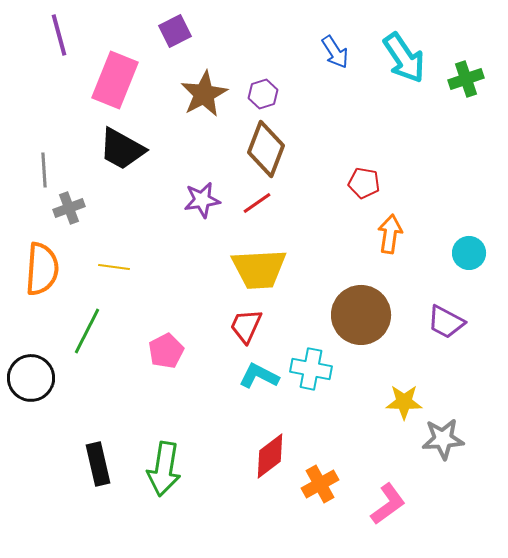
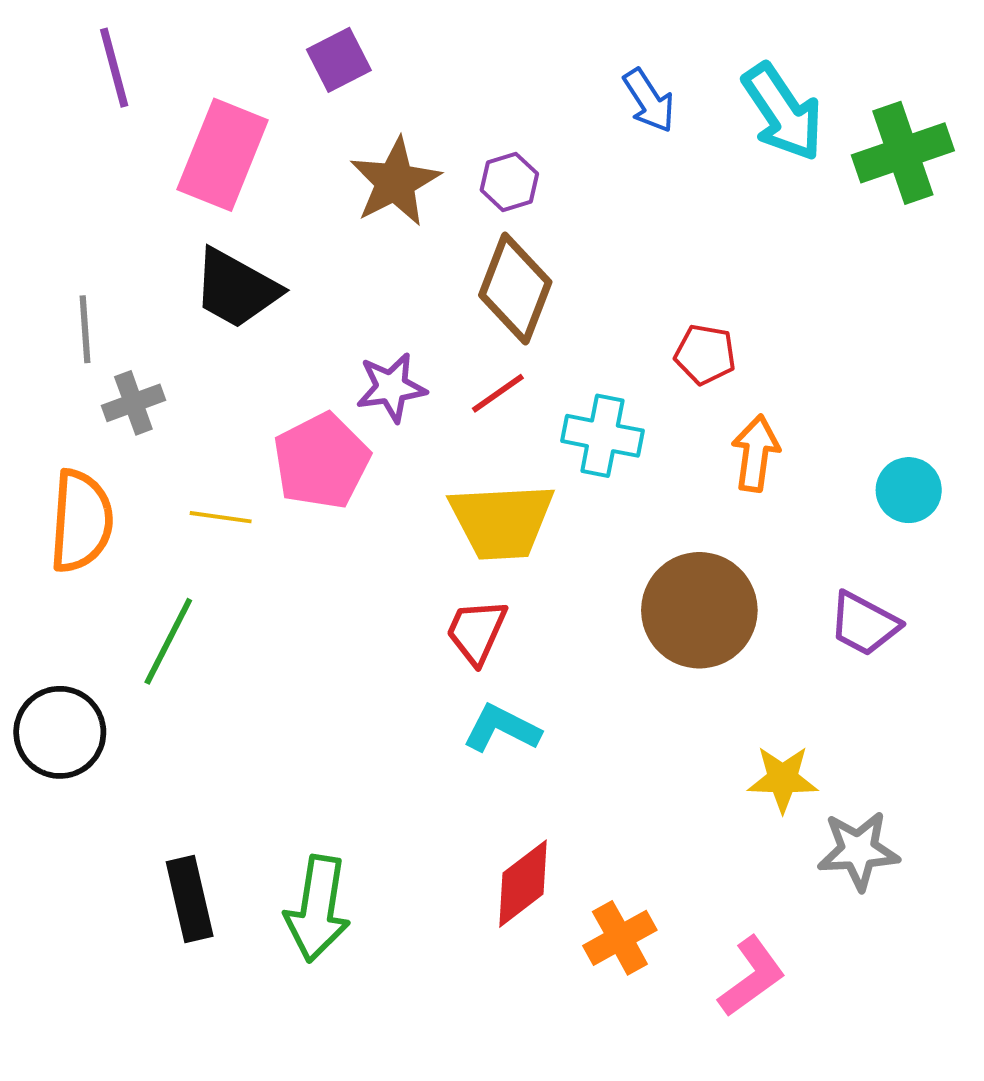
green cross: (466, 79) -> (903, 153), size x1.4
pink pentagon: (166, 351) -> (321, 461), moved, size x1.4
cyan cross: (311, 369) -> (602, 436), moved

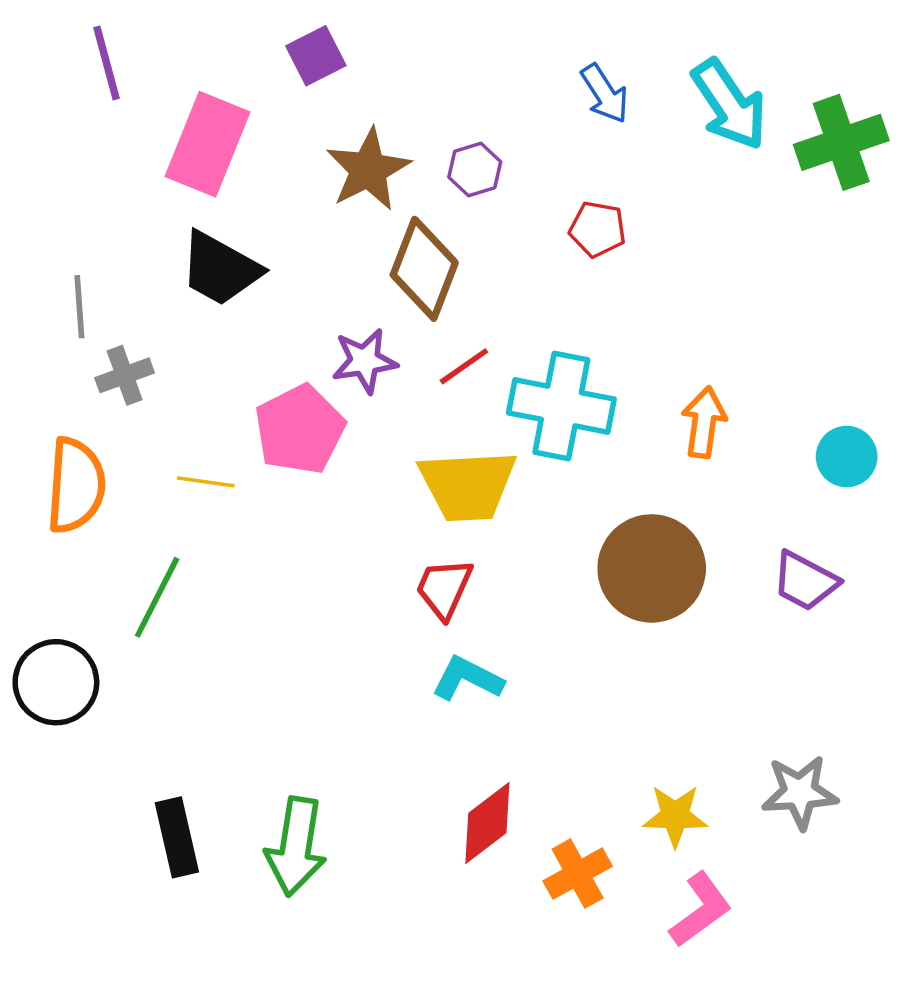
brown diamond: (515, 289) -> (424, 269), moved
red pentagon: (705, 354) -> (598, 229), moved
cyan cross: (602, 436) -> (561, 406), size x1.4
yellow star: (783, 779) -> (675, 816), moved

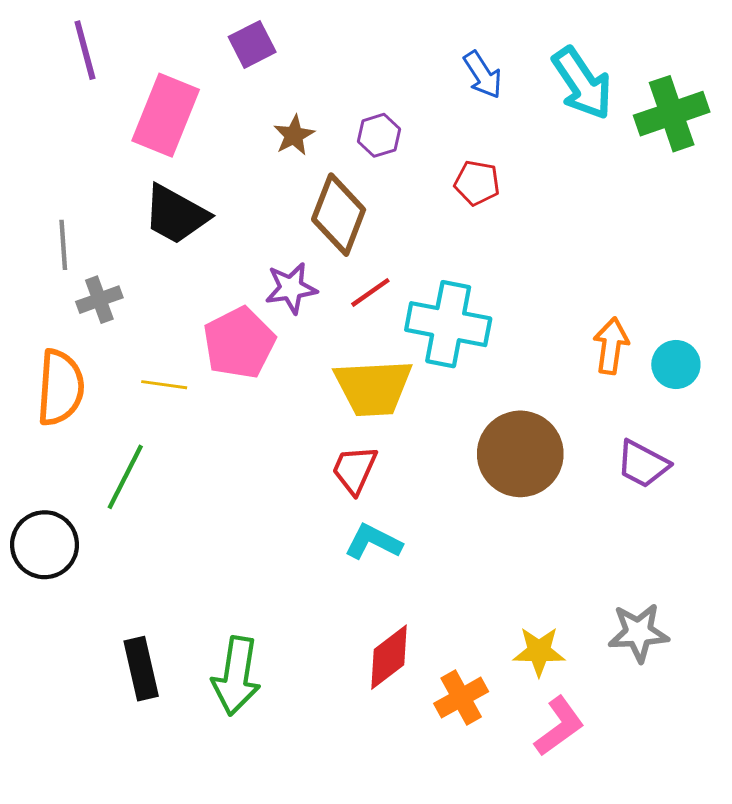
brown star: (368, 170) -> (294, 135), size x0.6
orange arrow: (704, 422) -> (611, 346), moved

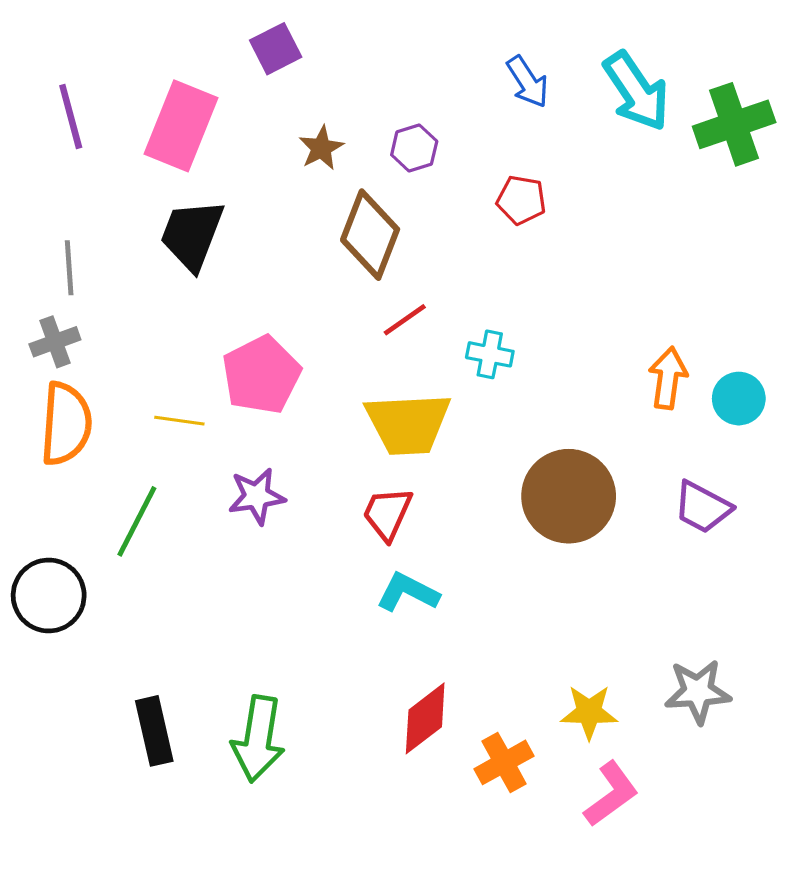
purple line: (85, 50) -> (71, 116), moved
black trapezoid: (176, 215) -> (192, 235), turned 82
purple star: (291, 288) -> (257, 496), moved
gray cross: (99, 300) -> (55, 342), moved
cyan cross: (448, 324) -> (490, 354), size x0.5

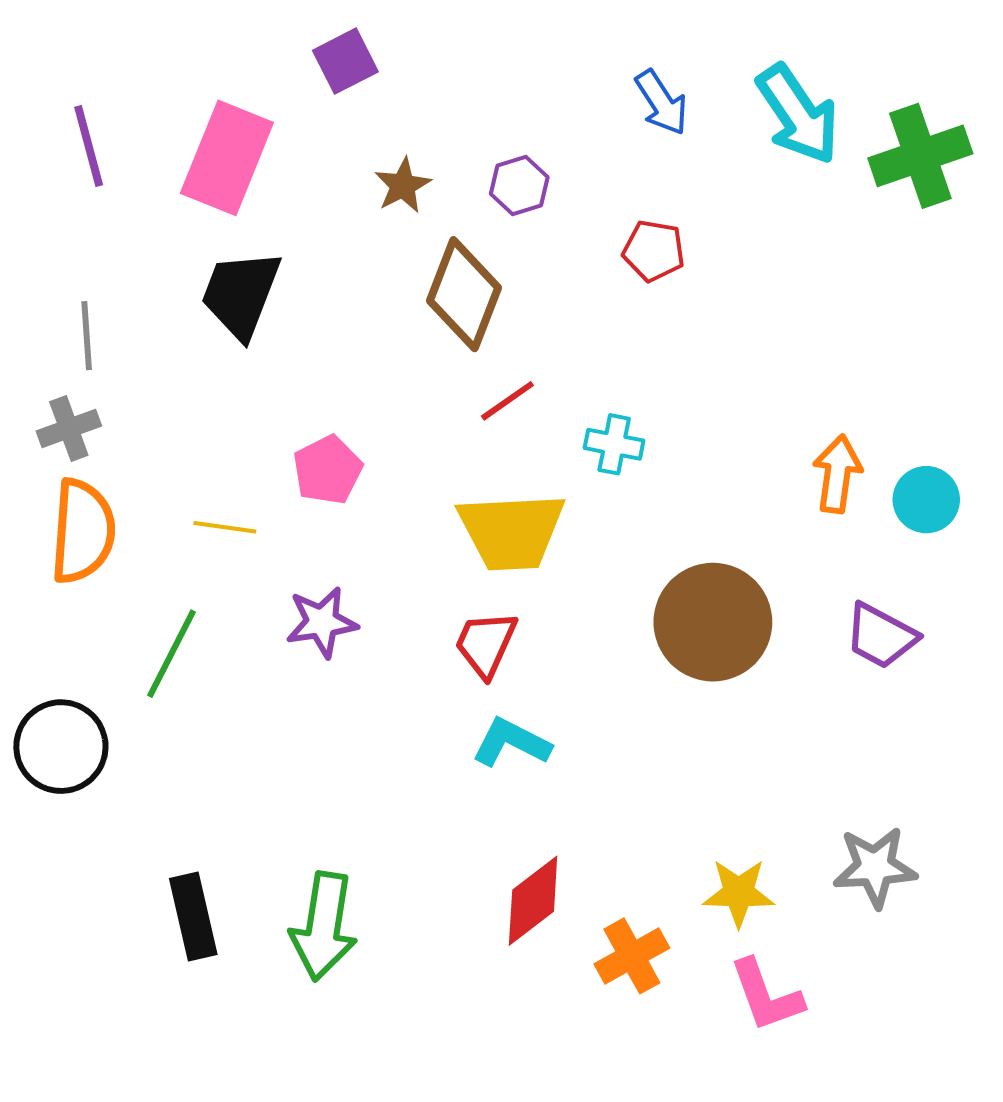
pink pentagon: (261, 375) -> (328, 470), size x0.7
pink L-shape: (611, 794) -> (766, 995), turned 106

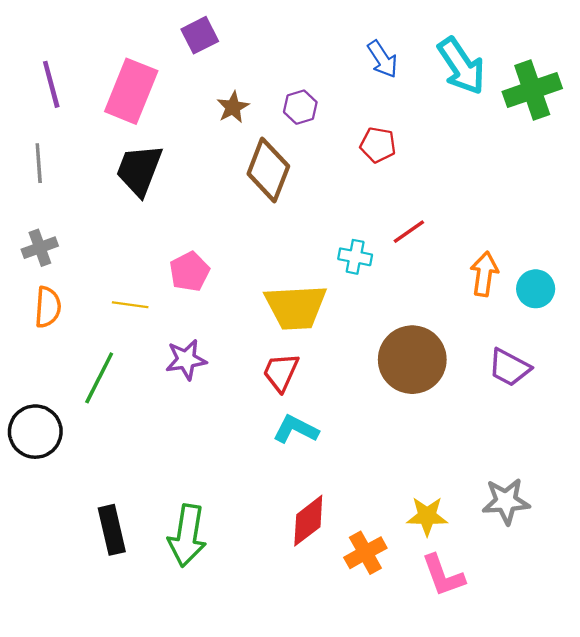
gray line: (87, 336) -> (39, 163), moved
red line: (507, 401) -> (409, 232), moved
orange semicircle: (83, 531) -> (48, 307), size x0.7

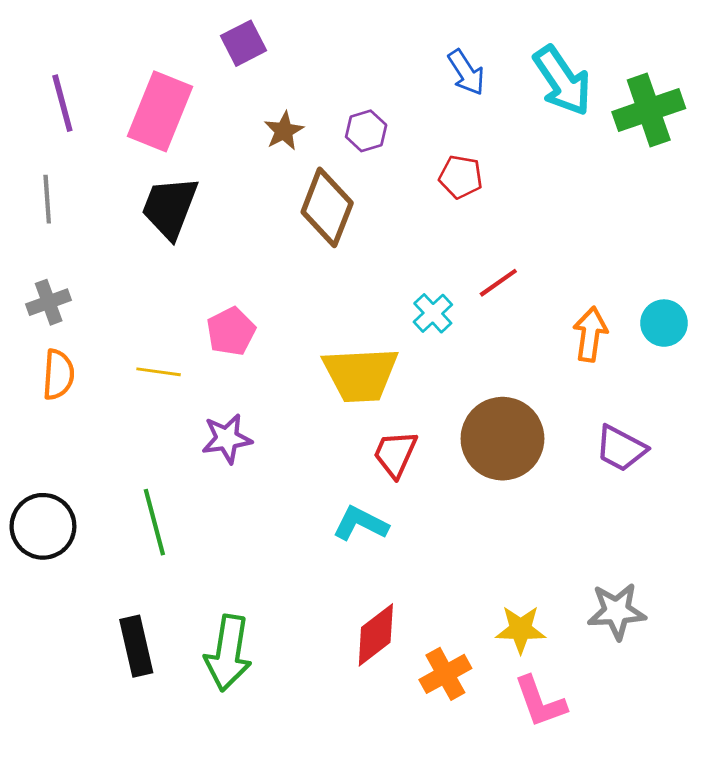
cyan cross: (355, 257) -> (433, 313), turned 36
cyan circle: (536, 289) -> (664, 323), moved
red trapezoid: (281, 372) -> (395, 454), moved
green line: (99, 378) -> (154, 522), moved, turned -42

